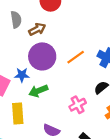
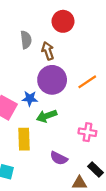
brown arrow: (37, 29) -> (48, 51), turned -84
pink cross: (78, 105) -> (87, 132), turned 35

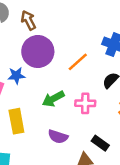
orange line: (87, 82) -> (78, 62), moved
green arrow: (47, 116) -> (53, 99), moved

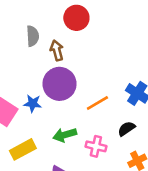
yellow rectangle: (16, 121) -> (23, 149), turned 60

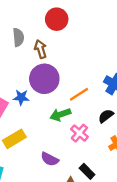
green arrow: (65, 135) -> (60, 115), moved
pink cross: (96, 146) -> (79, 133), turned 30

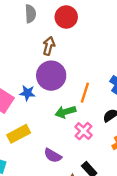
gray semicircle: (18, 37) -> (30, 14), moved
brown arrow: (41, 49) -> (49, 46), turned 30
orange line: (79, 94) -> (85, 93), turned -42

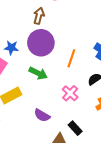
blue star: (27, 93) -> (11, 48), moved
green arrow: (65, 112) -> (38, 73), moved, turned -138

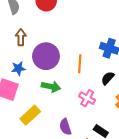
brown arrow: (39, 16) -> (21, 37), moved
purple semicircle: (42, 115) -> (65, 127), turned 56

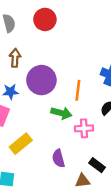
green arrow: (51, 87) -> (61, 113), moved
pink cross: (87, 98) -> (84, 128), turned -35

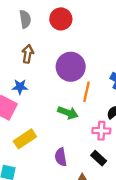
purple circle: (41, 80) -> (71, 67), moved
pink cross: (84, 128) -> (101, 131), moved
black rectangle: (97, 165) -> (99, 158), moved

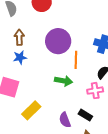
blue star: (20, 87) -> (20, 57), moved
black rectangle: (99, 158) -> (85, 115), moved

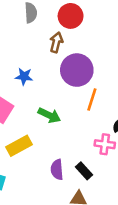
brown arrow: (19, 37) -> (56, 42), moved
green arrow: (64, 81) -> (49, 115), moved

